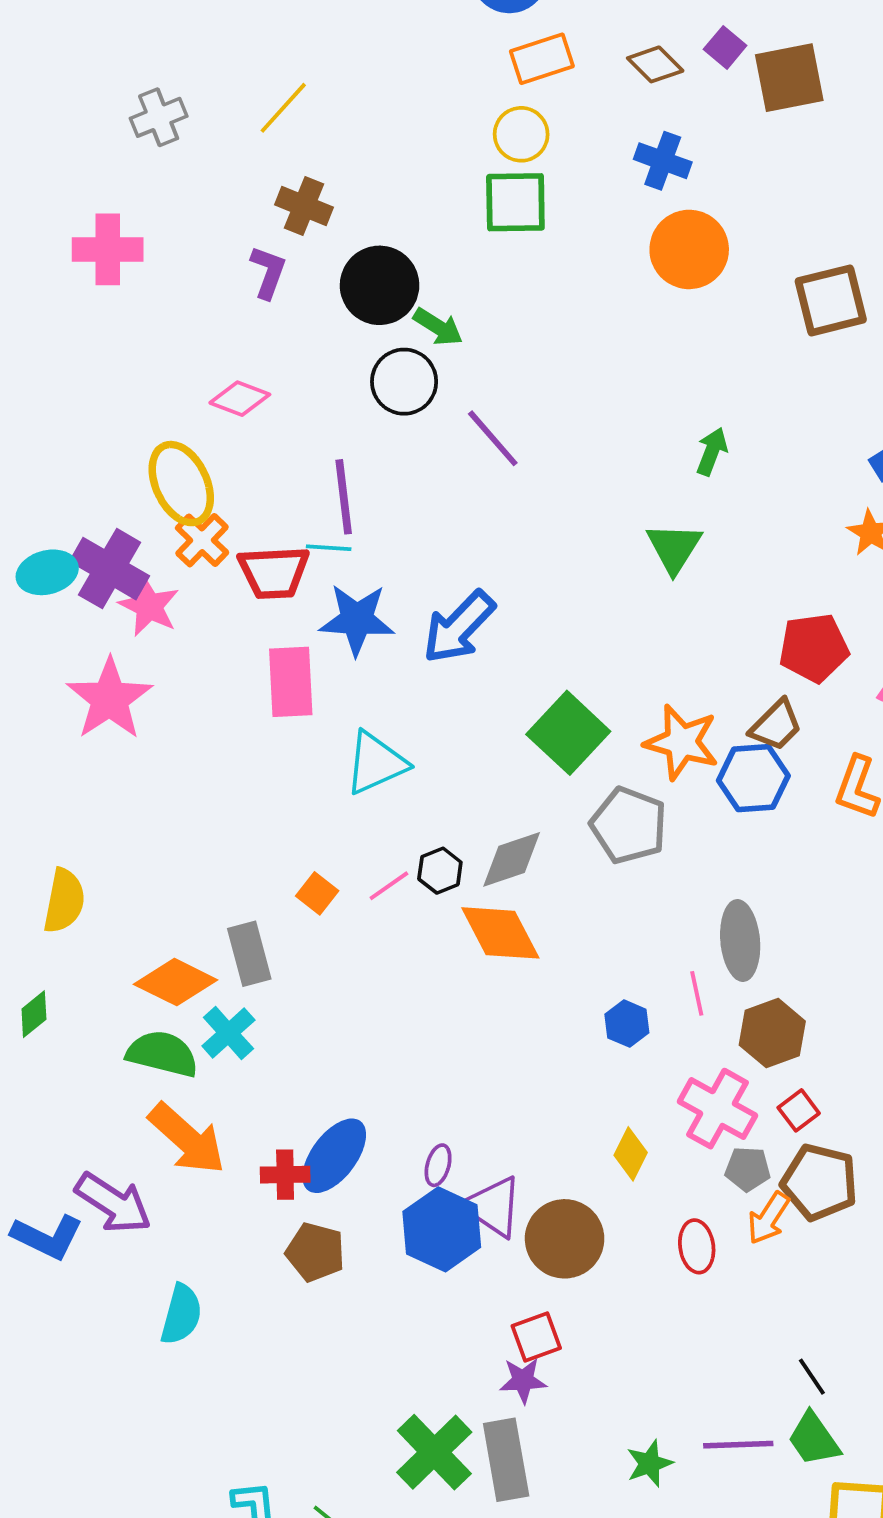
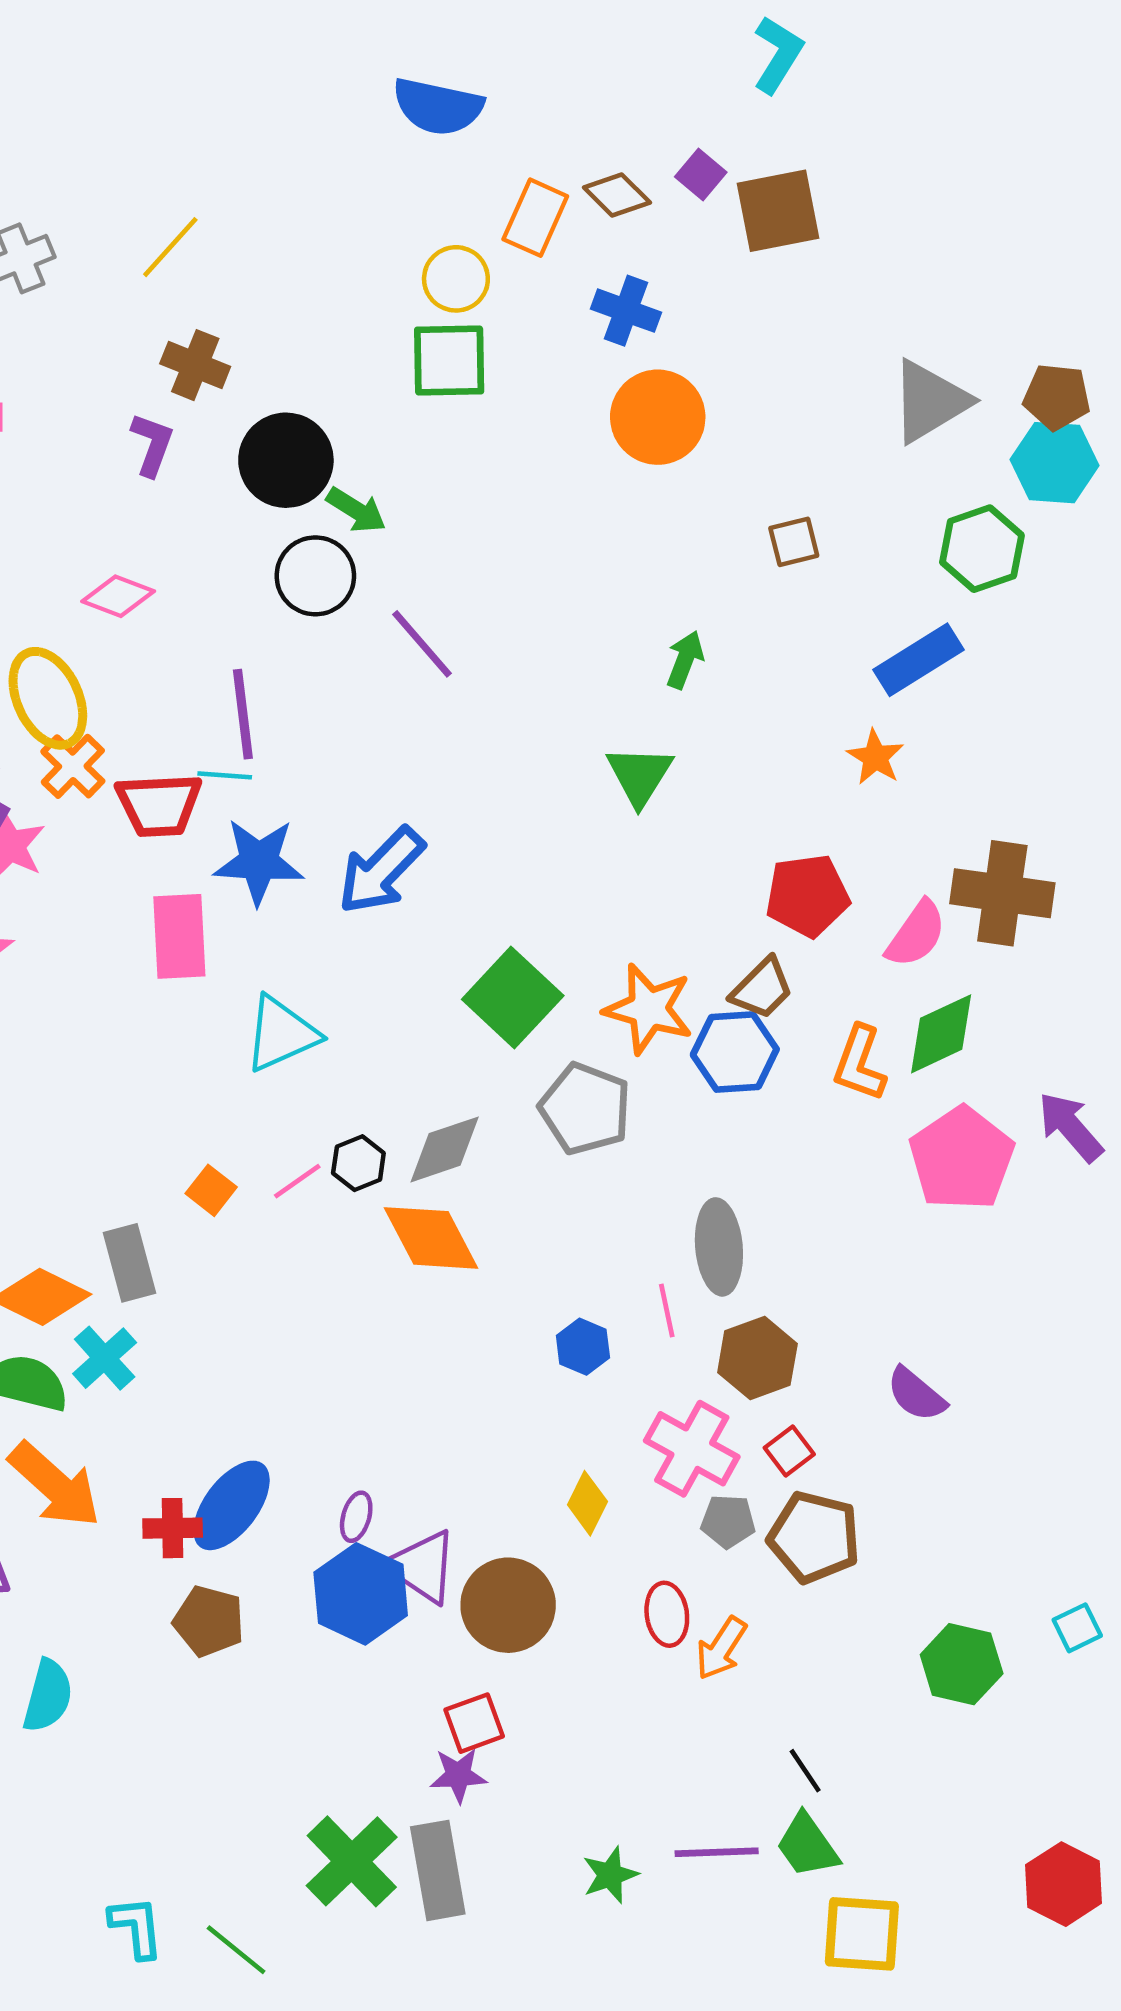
orange rectangle: (542, 59) -> (535, 218), moved, turned -48
brown square: (831, 300) -> (794, 542), moved, size x0.6
orange arrow: (768, 1218) -> (721, 1648), moved

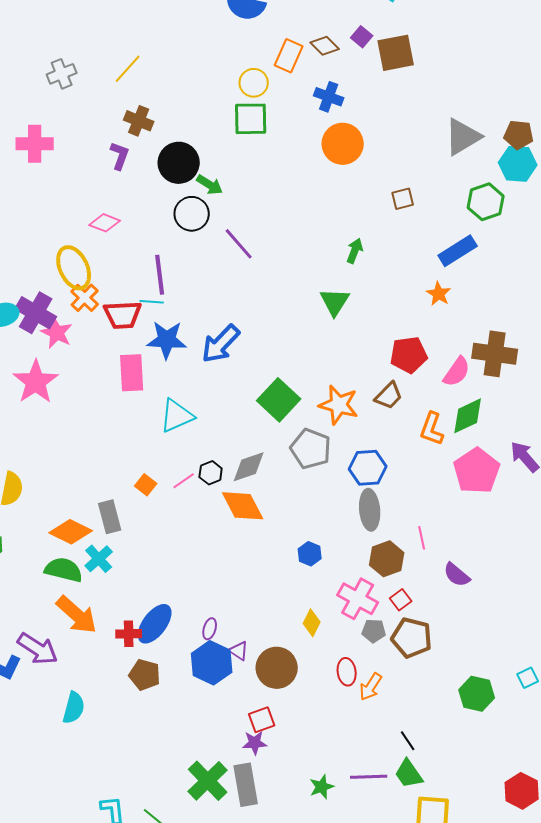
blue hexagon: (735, 1052) -> (368, 468), moved
pink line: (667, 1310) -> (422, 538), moved
purple triangle: (422, 1567) -> (239, 651), size x0.6

